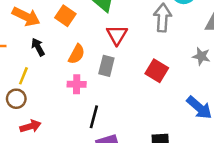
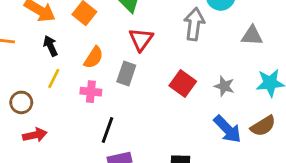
gray star: (201, 56) -> (224, 86), moved
yellow line: (23, 76) -> (54, 78), moved

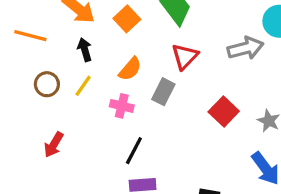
gray arrow: (194, 24) -> (245, 48), turned 60
brown circle: (21, 102) -> (47, 84), moved
red arrow: (35, 135) -> (54, 145), turned 125

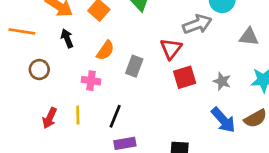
red triangle: (185, 57) -> (171, 49), moved
yellow line: (83, 86) -> (78, 115), moved, turned -30
pink cross: (122, 106) -> (91, 81), moved
red square: (224, 111) -> (185, 77), turned 35

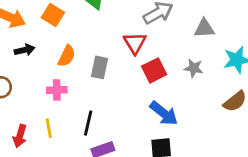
gray triangle: (249, 37) -> (204, 28), moved
black arrow: (67, 38) -> (25, 50), turned 108
blue arrow: (223, 120) -> (164, 113), moved

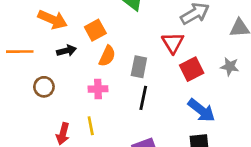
orange square: (53, 15) -> (95, 30), moved, turned 30
black line: (88, 123) -> (143, 98), moved

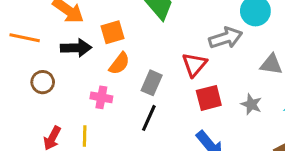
black arrow: (66, 51) -> (76, 48), size x1.4

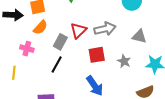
gray arrow: (226, 38) -> (105, 29), moved
red triangle: (194, 65) -> (78, 31), moved

